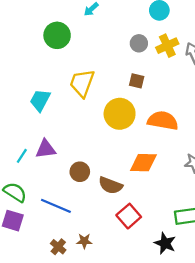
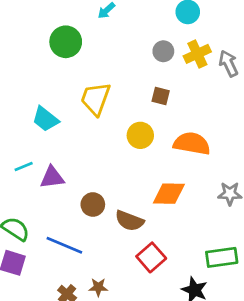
cyan trapezoid: (40, 100) -> (45, 119), turned -80
yellow circle: (120, 114) -> (140, 135), size x0.7
cyan line: (22, 156) -> (24, 167), moved, turned 35

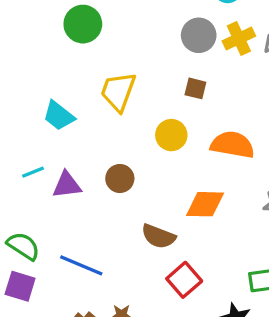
gray circle: (163, 51) -> (199, 35), size x1.4
brown circle: (93, 205) -> (120, 178), moved

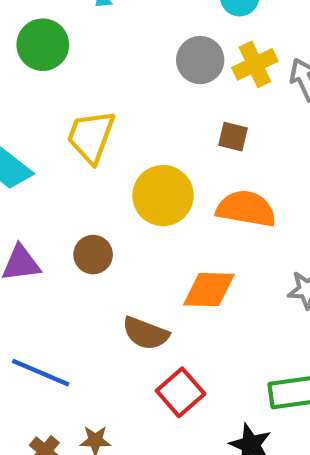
brown square: (195, 88) -> (233, 137), moved
yellow circle: (171, 135) -> (163, 196), size x1.4

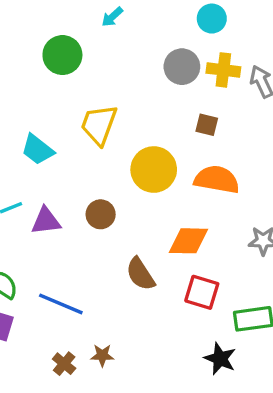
yellow cross: (255, 64) -> (223, 70), turned 32
brown semicircle: (146, 333) -> (140, 274), turned 36
red square: (181, 392) -> (202, 292), moved, turned -32

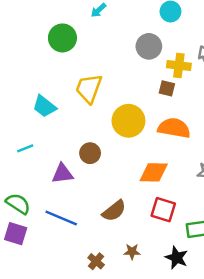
yellow cross: (223, 70) -> (179, 66), moved
purple triangle: (46, 221) -> (62, 174), moved
brown semicircle: (140, 274) -> (114, 211), moved, turned -95
brown star: (102, 355) -> (132, 252), moved
brown cross: (64, 364) -> (96, 261), moved

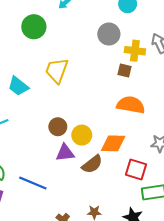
yellow circle: (128, 121) -> (82, 135), moved, size x0.7
purple triangle: (62, 174) -> (65, 153), moved
red square: (163, 210) -> (136, 169), moved
brown semicircle: (114, 211) -> (92, 164), moved

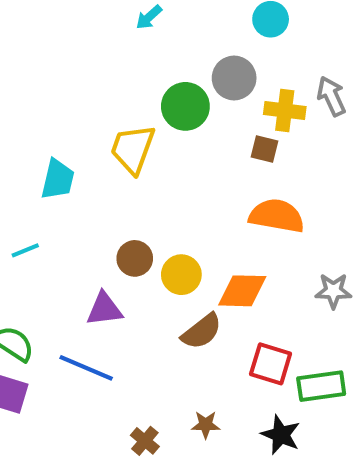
green circle: (34, 27) -> (185, 106), moved
cyan trapezoid: (18, 86) -> (58, 179), turned -115
purple triangle: (65, 153) -> (104, 309), moved
red square: (136, 169) -> (271, 364), moved

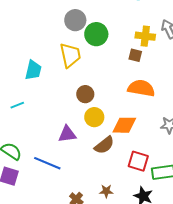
gray circle: (234, 78) -> (75, 20), moved
yellow trapezoid: (133, 149) -> (70, 55), turned 148
brown circle: (135, 258) -> (85, 94), moved
purple triangle: (104, 309) -> (67, 134), moved

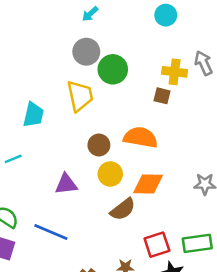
orange semicircle: (141, 88) -> (141, 137), moved
purple triangle: (67, 134) -> (66, 184), moved
red square: (138, 161) -> (157, 245), moved, turned -35

